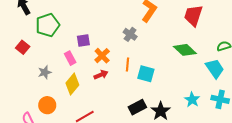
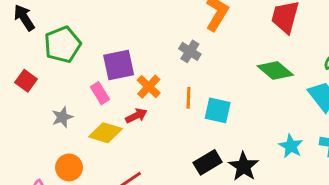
purple square: (83, 40) -> (119, 65), size x1.5
red arrow: (101, 75) -> (136, 116), moved
yellow diamond: (72, 84) -> (106, 133), turned 70

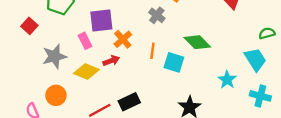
green diamond: (275, 70) -> (197, 42), moved
gray star: (62, 117) -> (54, 56), size x1.5
cyan star: (291, 146) -> (227, 80), moved
black rectangle: (208, 162) -> (129, 102), moved

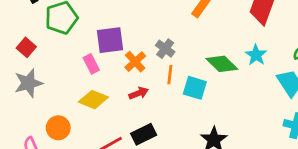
gray cross: (157, 15) -> (165, 49), moved
gray star: (54, 56) -> (28, 83), moved
red arrow: (111, 61) -> (139, 93), moved
cyan star: (227, 80) -> (256, 55), moved

